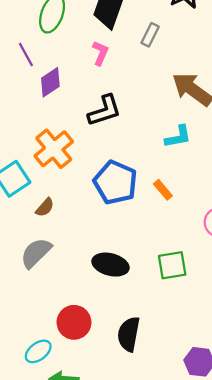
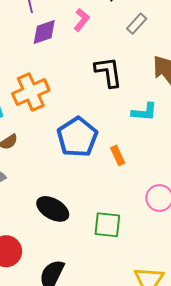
gray rectangle: (150, 35) -> (137, 24), moved
pink L-shape: (100, 53) -> (82, 20), moved
black L-shape: (105, 111) -> (108, 72), moved, turned -96

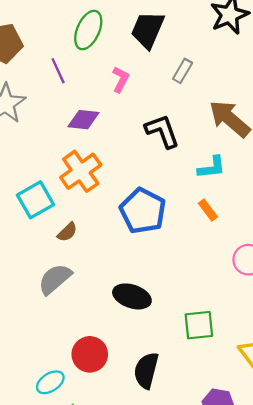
purple diamond: (44, 32) -> (83, 120), moved, turned 36
orange rectangle: (118, 155) -> (208, 210), moved
green square: (107, 225) -> (199, 325), moved

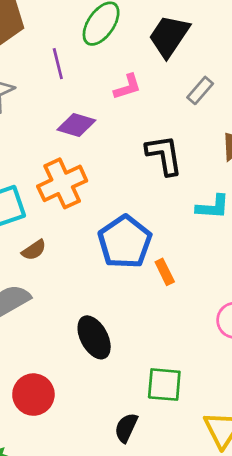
pink L-shape: (121, 79) -> (127, 87), turned 35
orange rectangle: (208, 210) -> (165, 272), moved
black ellipse: (132, 296) -> (94, 337), turned 33
black semicircle: (146, 370) -> (126, 428), moved, size x0.7

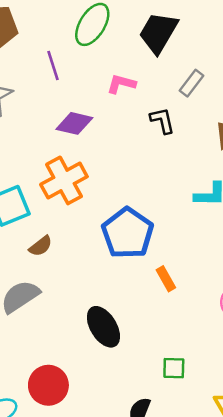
pink L-shape: (127, 87) -> (121, 84), turned -144
black L-shape: (164, 155) -> (162, 121), moved, size x0.7
orange rectangle: (165, 272) -> (166, 279), moved
green square: (164, 385) -> (174, 368), size x0.7

